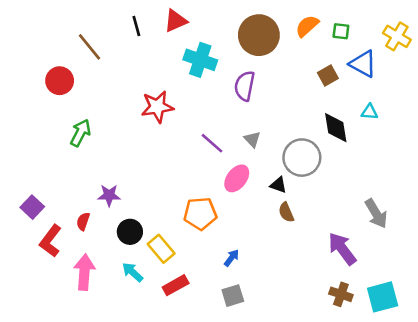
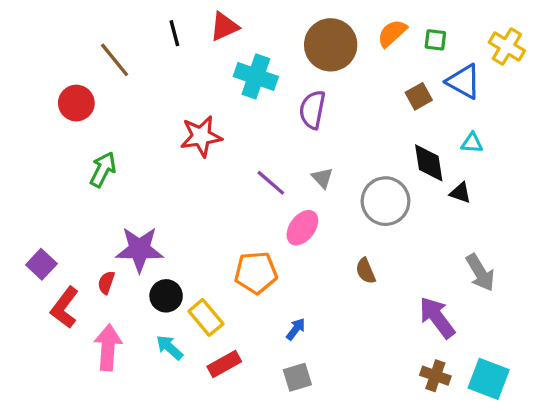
black triangle: (278, 185) -> (460, 193), moved
purple star: (109, 195) -> (139, 249), size x1.6
cyan square: (383, 297) -> (489, 379), turned 36

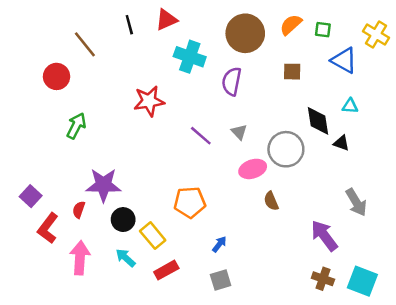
brown square: (419, 96) -> (292, 72), moved, turned 30
pink ellipse: (302, 228) -> (253, 169), moved, turned 35

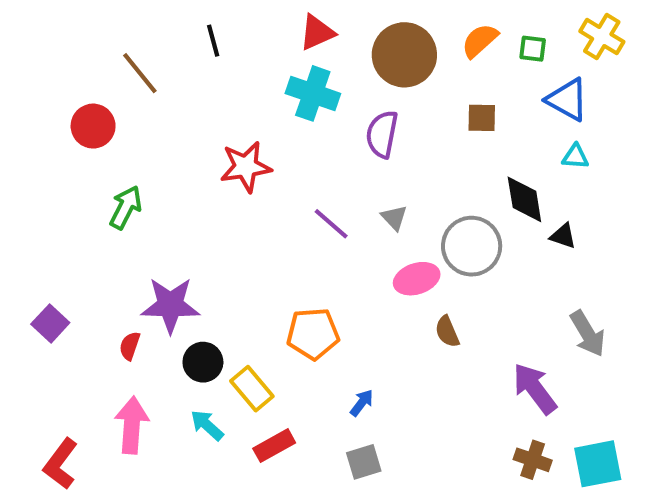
red triangle: (166, 20) -> (317, 32), moved
yellow cross: (376, 35) -> (602, 37), moved
cyan triangle: (350, 106) -> (575, 157), moved
red L-shape: (48, 228) -> (61, 464), moved
cyan square: (362, 281) -> (598, 464), turned -32

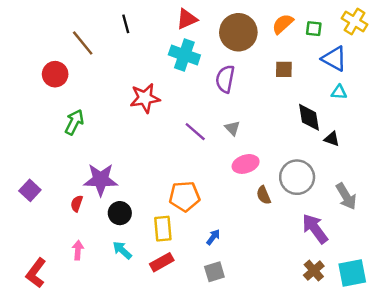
gray circle: (472, 246) -> (297, 177), moved
yellow rectangle: (252, 389) -> (163, 229), moved, turned 35
pink arrow: (132, 425) -> (78, 250), size x0.6
brown cross: (533, 460) -> (314, 271), turned 30

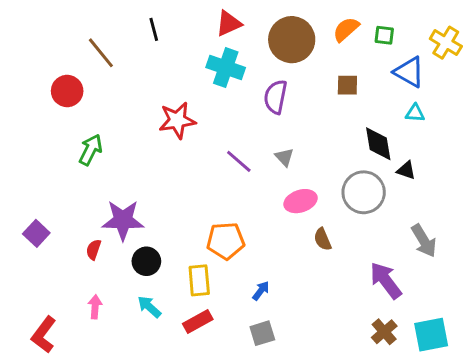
yellow cross: (355, 21) -> (446, 43), moved
gray circle: (297, 177) -> (364, 192), moved

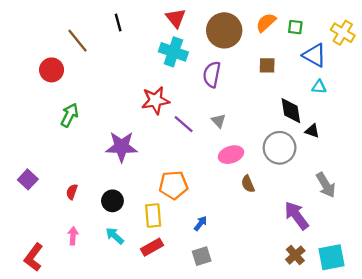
red triangle: (229, 23) -> (176, 18), turned -45
red star: (177, 120) -> (155, 100), moved
purple star: (123, 220) -> (122, 147), moved

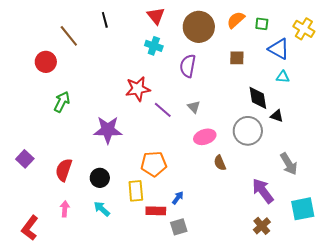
cyan cross: (173, 52) -> (154, 46), size x0.7
red semicircle: (72, 192) -> (64, 170), size x1.6
red rectangle: (152, 247) -> (156, 211), moved, turned 30
cyan square: (331, 257) -> (303, 209), moved

